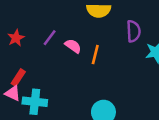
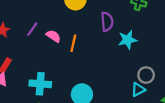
cyan cross: (35, 102) -> (40, 84), moved

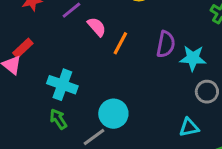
purple semicircle: (107, 22) -> (166, 44), moved
gray circle: (146, 75) -> (207, 92), moved

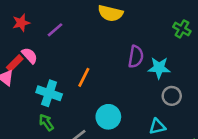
pink semicircle: (97, 27) -> (30, 56), moved
orange line: (120, 43) -> (84, 77), moved
cyan circle: (113, 114) -> (108, 117), moved

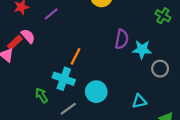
cyan cross: (49, 93) -> (64, 79), moved
gray circle: (172, 96) -> (160, 69), moved

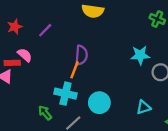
purple semicircle: (122, 39) -> (81, 55), moved
red rectangle: (15, 42) -> (12, 63), turned 48

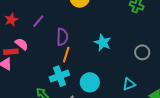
purple semicircle: (81, 55) -> (62, 37), moved
cyan star: (140, 55) -> (103, 43), moved, turned 30
cyan cross: (65, 94) -> (59, 76), turned -30

